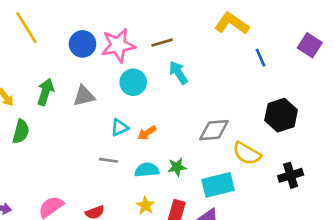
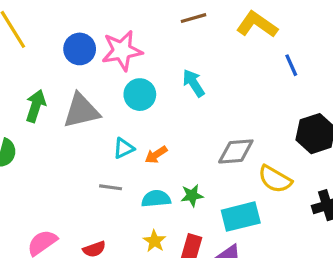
brown line: (162, 43) -> (194, 18), moved
gray triangle: (84, 96) -> (81, 111), size x1.4

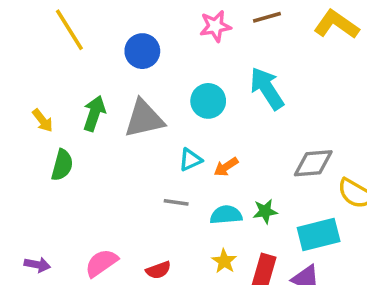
pink star: (122, 51) -> (215, 26), moved, size x0.7
cyan arrow: (194, 83) -> (267, 88), size x1.4

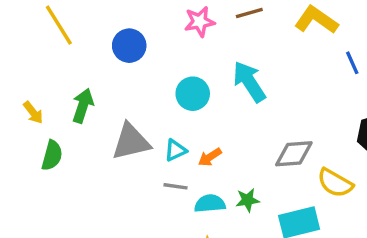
gray triangle: (144, 119) -> (131, 142), moved
gray line: (176, 202) -> (176, 186), moved

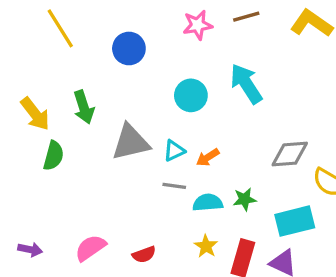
green arrow: (83, 106) -> (84, 107), turned 144
yellow arrow: (33, 113) -> (35, 114), size x1.5

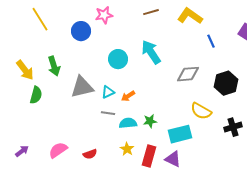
pink star: (198, 25) -> (104, 15), moved
gray diamond: (290, 154) -> (188, 74), moved
purple arrow: (30, 250) -> (22, 151), turned -48

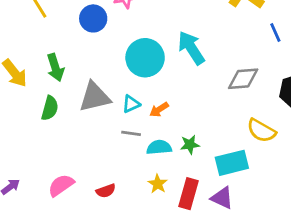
cyan circle: (118, 59) -> (145, 58), size x1.4
green semicircle: (36, 95) -> (50, 108), moved

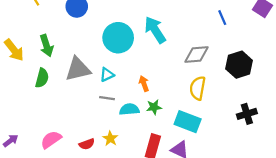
orange arrow: (159, 110) -> (144, 84), moved, turned 104
yellow semicircle: (261, 131) -> (198, 88), moved, turned 70
cyan rectangle: (232, 163) -> (188, 122), turned 35
yellow star: (158, 184) -> (110, 138), moved

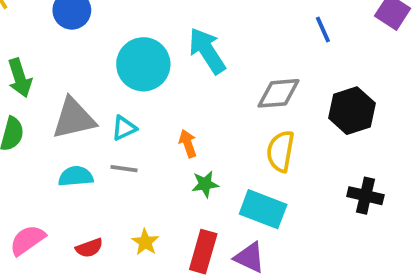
cyan semicircle: (129, 109) -> (76, 176), moved
black cross: (247, 114) -> (365, 196), turned 30
yellow star: (110, 138) -> (145, 242), moved

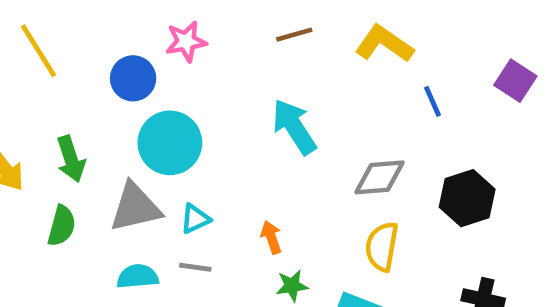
cyan circle: (143, 64) -> (170, 143), moved

